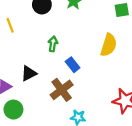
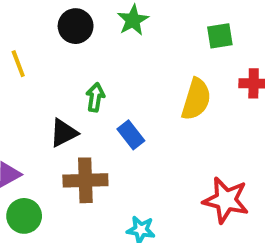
black triangle: (29, 73) -> (64, 133), moved
brown cross: (62, 90) -> (85, 180), moved, turned 35

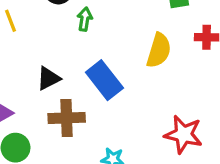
green arrow: (95, 97) -> (85, 19), moved
blue rectangle: (131, 135) -> (104, 80), size x1.6

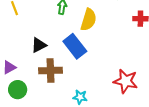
yellow semicircle: (159, 50) -> (89, 20), moved

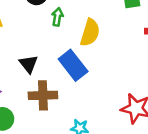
black triangle: (39, 45) -> (29, 64), turned -42

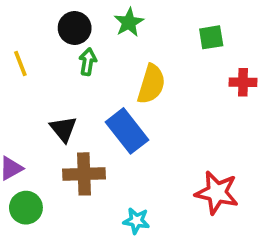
green arrow: (57, 17) -> (88, 62), moved

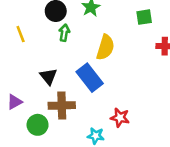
red star: (217, 193) -> (120, 118), moved, size x0.7
green circle: (26, 208) -> (38, 125), moved

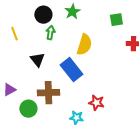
black triangle: (48, 76) -> (37, 60), moved

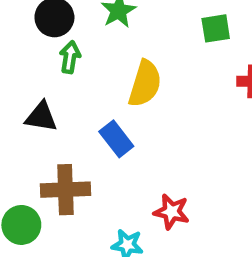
black triangle: (37, 60) -> (41, 117), turned -42
blue rectangle: (71, 70) -> (116, 139), size x0.7

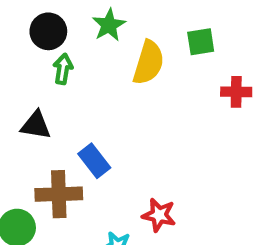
yellow semicircle: (145, 84) -> (149, 63), moved
blue rectangle: (116, 139) -> (94, 161), moved

